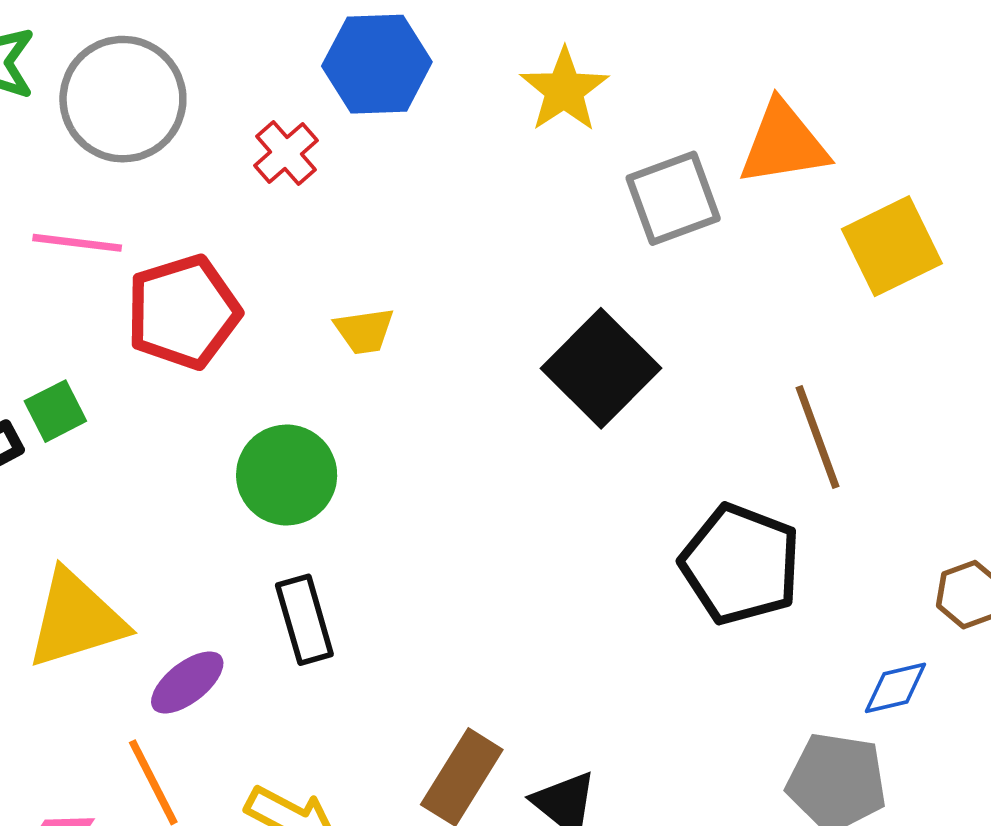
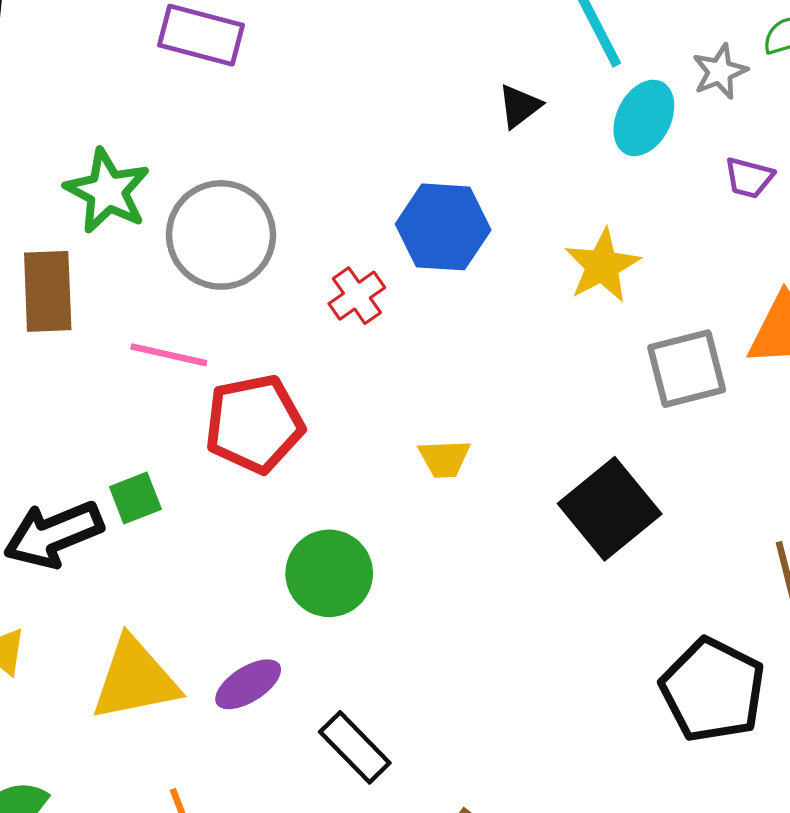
yellow trapezoid: (364, 331) -> (444, 459), moved
black rectangle: (304, 620) -> (355, 747), moved, turned -34
purple ellipse: (187, 682) -> (248, 684), moved

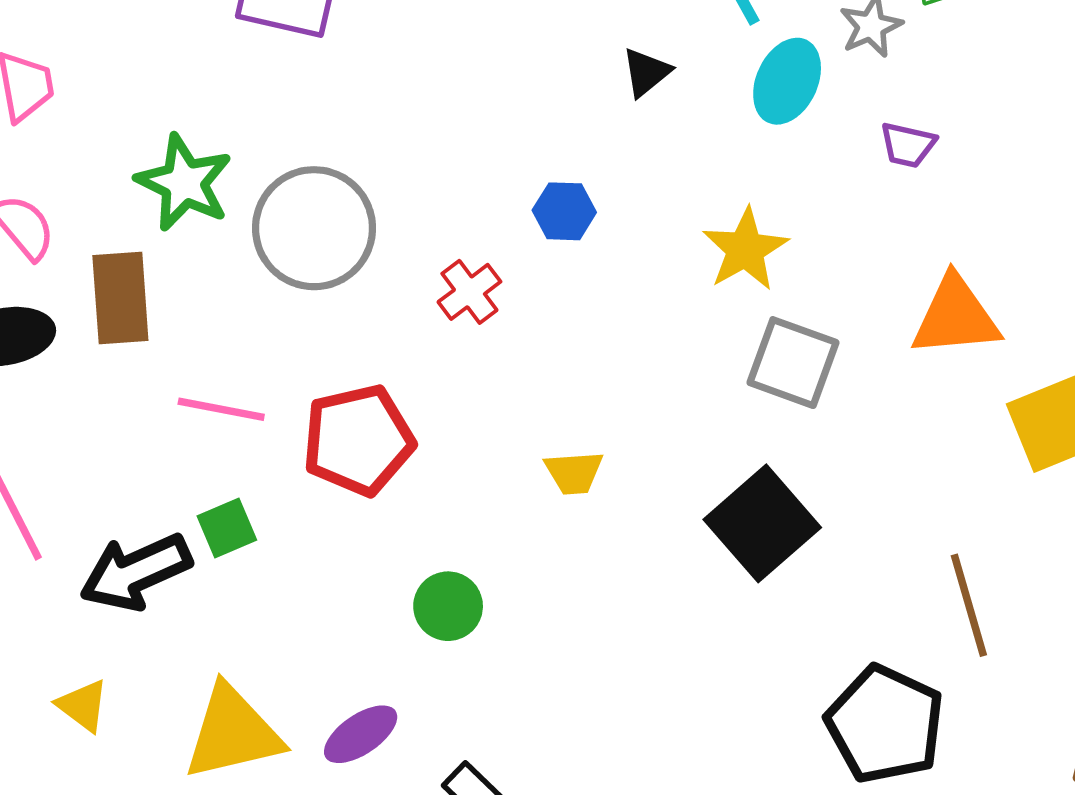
blue hexagon: (443, 227) -> (564, 211), size x0.6
pink line: (169, 355) -> (221, 409), moved
gray square: (687, 369) -> (793, 363), moved, turned 36
green circle: (329, 573) -> (448, 606), size x0.7

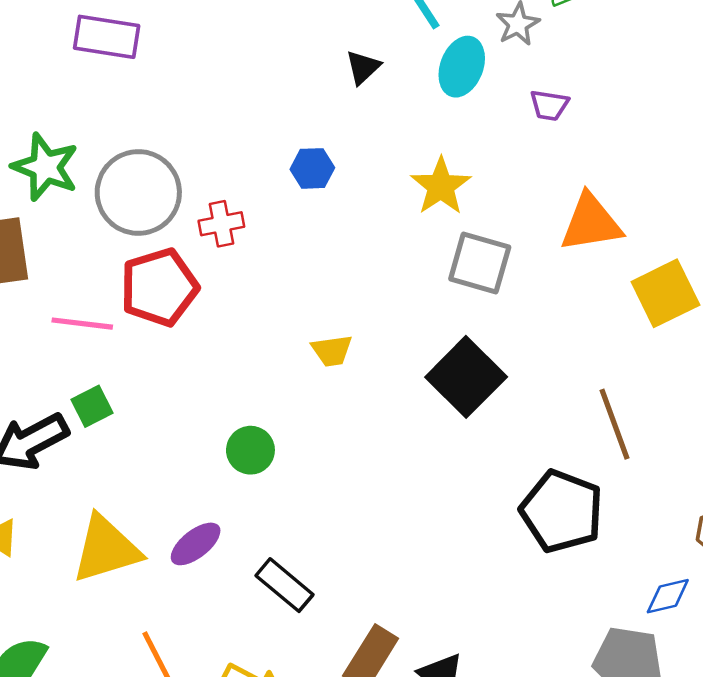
red cross: (469, 292) -> (221, 224), moved, turned 30
red pentagon: (358, 440) -> (159, 287), moved

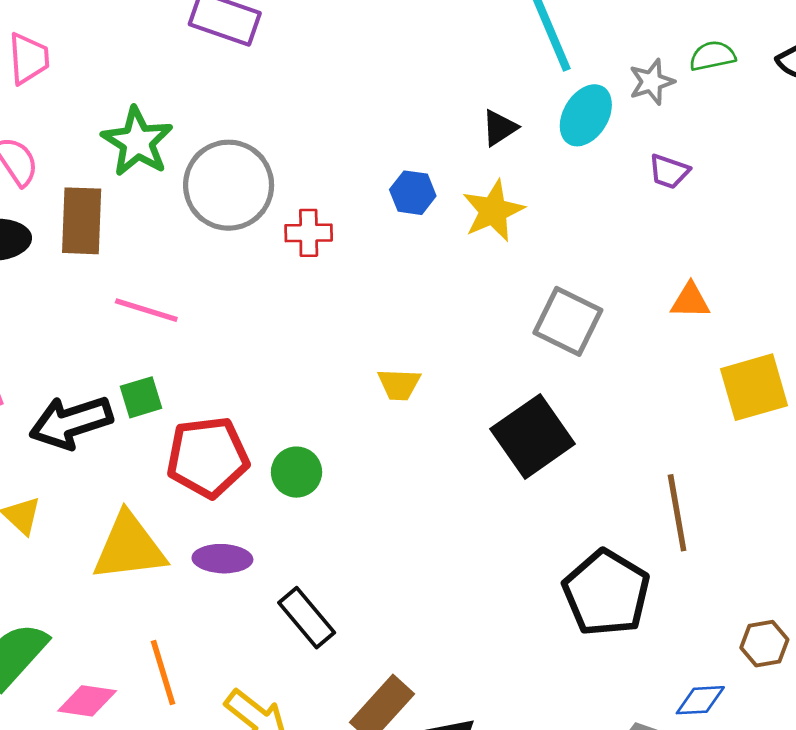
black triangle: (363, 67) -> (499, 128), moved
yellow star: (441, 186) -> (493, 211), moved
orange triangle: (591, 223) -> (690, 301), size x0.6
red pentagon: (159, 287) -> (208, 457), moved
purple ellipse: (196, 544) -> (222, 559), turned 30

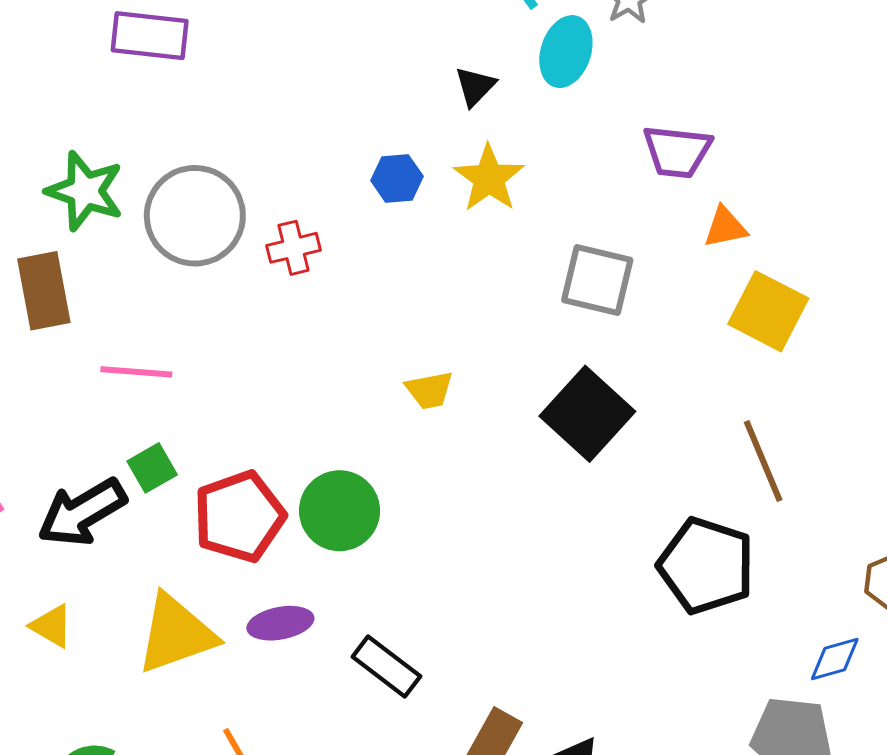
purple trapezoid: (669, 171) -> (677, 152), moved, size x1.5
yellow square: (754, 387) -> (768, 311), moved, turned -34
green circle: (297, 472) -> (340, 511), size x1.4

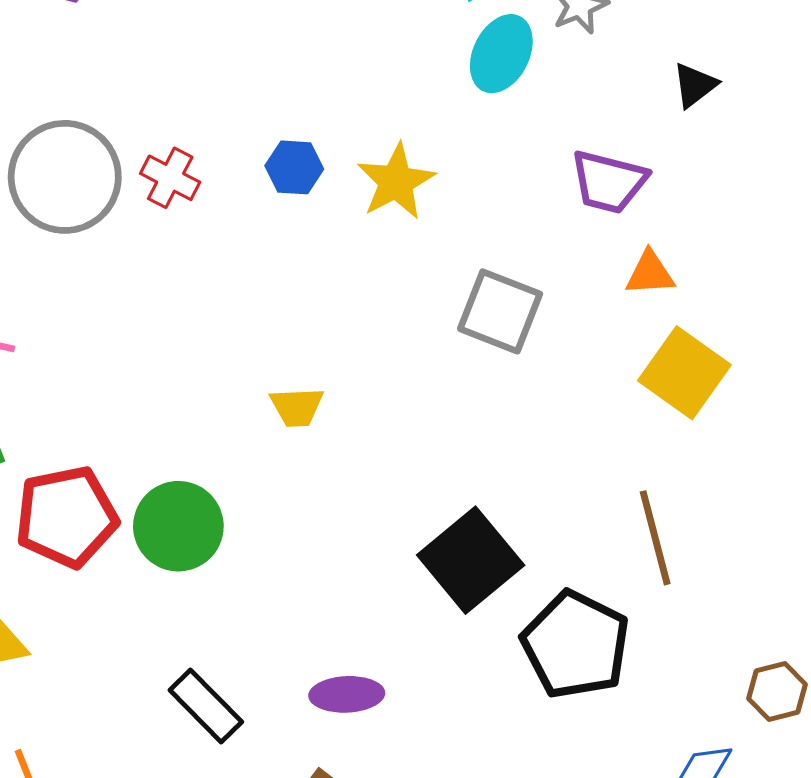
black triangle: (475, 86) -> (695, 85), moved
red cross: (294, 248) -> (170, 178), moved, turned 33
black square: (587, 414) -> (471, 560), moved
purple ellipse: (280, 623) -> (347, 694), moved

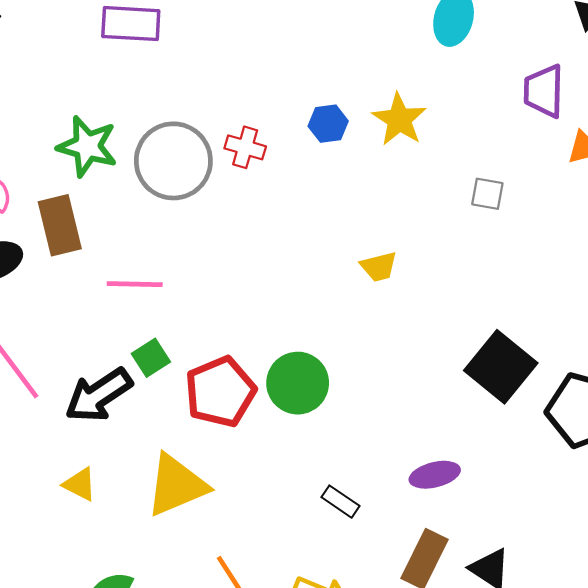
purple trapezoid: (609, 182) -> (544, 91), turned 88
gray square: (500, 311) -> (487, 194), size x0.6
yellow trapezoid: (297, 407) -> (379, 267), moved
black rectangle: (206, 706) -> (340, 502), size x0.7

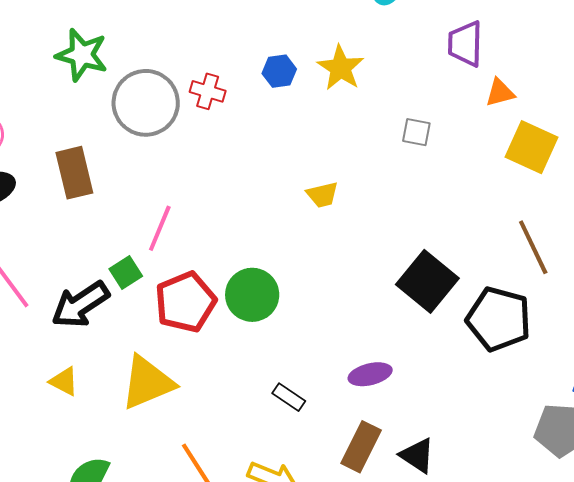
green star: (87, 146) -> (82, 55), moved
brown rectangle: (60, 225) -> (74, 173), moved
pink line: (135, 284) -> (160, 228), moved, turned -69

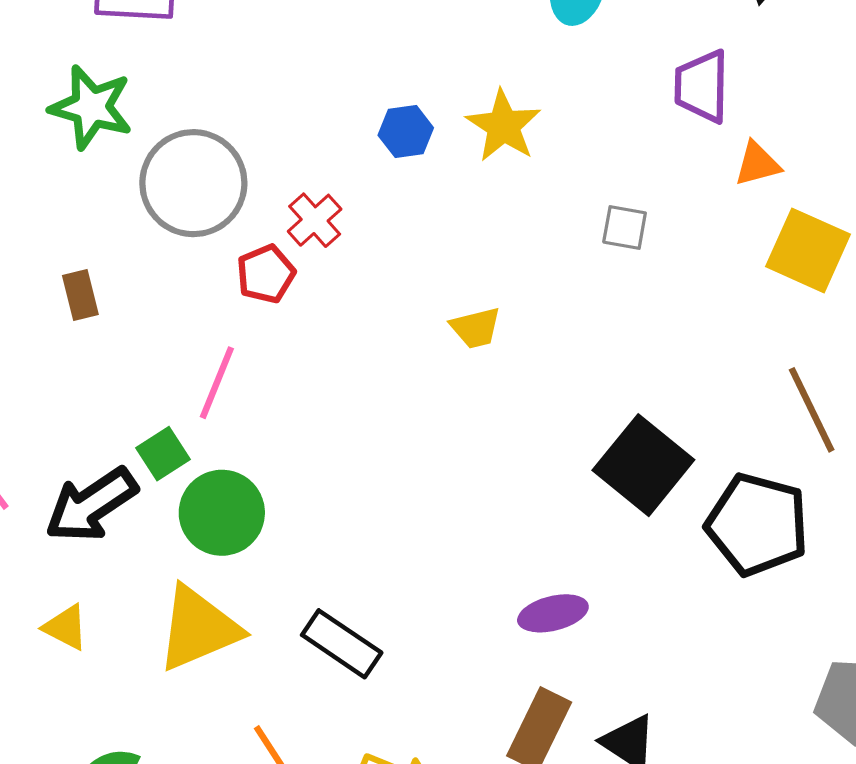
red cross: (208, 91) -> (315, 220), moved, turned 32
brown rectangle: (74, 173) -> (80, 295), size x0.6
green circle: (252, 295) -> (222, 513), moved
red pentagon: (185, 302) -> (266, 274), moved, size x0.6
black rectangle: (289, 397) -> (342, 644), moved, size x1.5

